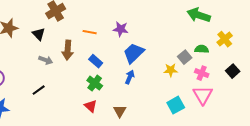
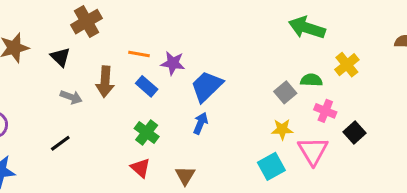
purple star: (121, 29) -> (173, 63), moved
blue rectangle: (96, 61) -> (147, 86), moved
yellow star: (171, 70) -> (282, 129), moved
black square: (233, 71) -> (355, 132), moved
pink cross: (202, 73) -> (325, 111), moved

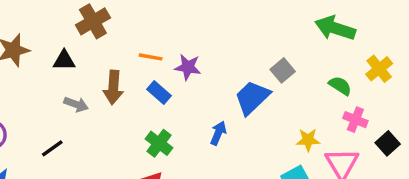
black triangle: (60, 57) -> (64, 60), turned -45
green semicircle: (311, 80) -> (340, 86), turned 30
blue trapezoid: (207, 86) -> (252, 98), moved
gray square: (285, 92) -> (283, 70), moved
black line: (60, 143) -> (52, 148), moved

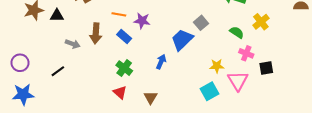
black triangle: (64, 60) -> (57, 15), moved
black square: (388, 143) -> (266, 68), turned 32

